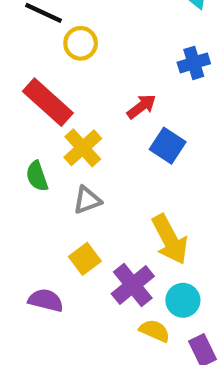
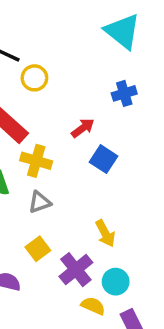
yellow cross: (83, 148) -> (36, 161), turned -32
yellow arrow: (170, 239) -> (105, 233), size x0.7

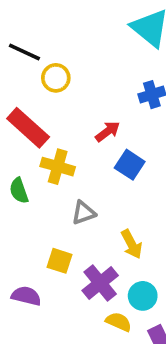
gray triangle: (40, 202) -> (84, 213), moved
yellow square: (38, 249) -> (60, 261), turned -35

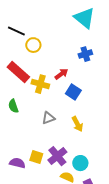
yellow cross: (58, 167) -> (40, 84), moved
yellow arrow: (132, 244) -> (77, 124), moved
yellow square: (60, 261) -> (36, 157), moved

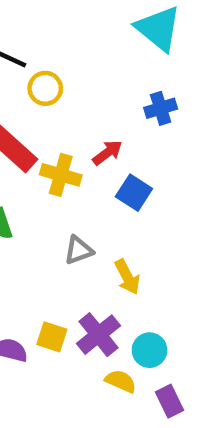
yellow arrow: (77, 124) -> (127, 277), moved

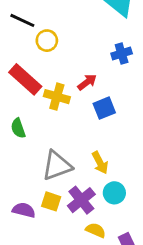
blue square: (134, 193) -> (104, 108), turned 35
gray triangle: (79, 250) -> (57, 166), moved, size x1.6
cyan circle: (149, 350) -> (114, 193), moved

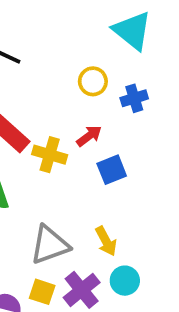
yellow circle: (47, 41) -> (93, 81), moved

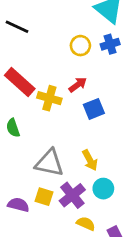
blue cross: (134, 98) -> (110, 44), moved
gray triangle: (50, 245) -> (49, 163), turned 32

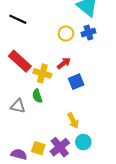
green semicircle: (13, 128) -> (37, 96), moved
gray triangle: (49, 163) -> (18, 106), moved, size x0.7

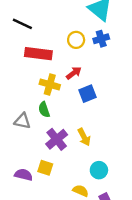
red rectangle: (20, 61) -> (38, 54), moved, turned -35
cyan circle: (83, 142) -> (99, 170), moved
purple cross: (60, 147) -> (57, 139), moved

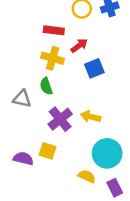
red rectangle: (38, 54) -> (54, 30), moved, size x0.7
yellow arrow: (84, 137) -> (91, 117), turned 132
cyan circle: (99, 170) -> (107, 153), size x1.5

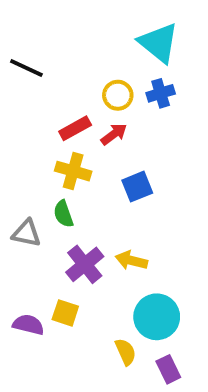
red rectangle: (54, 30) -> (75, 128), turned -36
red arrow: (79, 46) -> (114, 134), moved
yellow semicircle: (87, 176) -> (126, 352), turned 42

